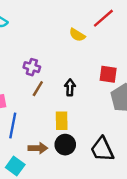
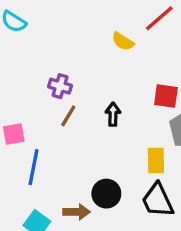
yellow rectangle: (62, 121) -> (156, 161), moved
brown arrow: (38, 148) -> (77, 212), moved

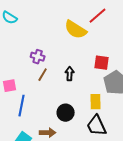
yellow semicircle: (123, 41) -> (76, 30), size x1.6
black circle: (106, 194) -> (66, 113), moved

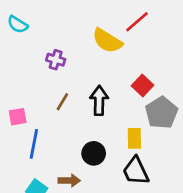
purple cross: (38, 57) -> (56, 60), moved
red square: (102, 63) -> (143, 86), turned 35
black arrow: (70, 74) -> (99, 100), size x1.5

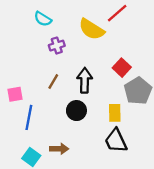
cyan semicircle: (18, 24) -> (43, 19), moved
purple cross: (56, 60) -> (57, 46), moved, turned -35
black circle: (94, 153) -> (76, 111), moved

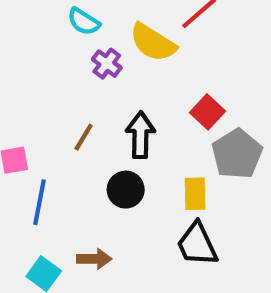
cyan semicircle: (43, 19) -> (84, 22), moved
purple cross: (57, 46) -> (107, 64), moved, turned -35

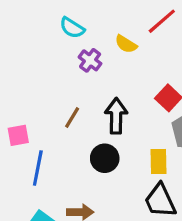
yellow semicircle: (153, 43) -> (126, 44), size x0.6

